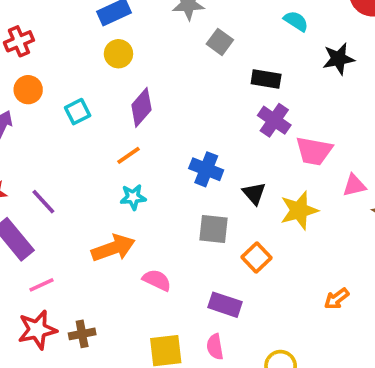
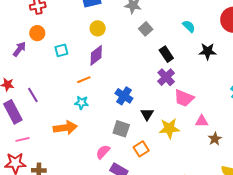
yellow circle: (118, 54) -> (98, 28), moved
black rectangle: (266, 79) -> (166, 54), turned 35
pink semicircle: (157, 280) -> (103, 152), moved, turned -84

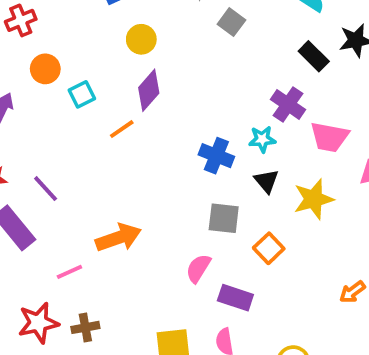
orange circle: (37, 33) -> (45, 69), moved
black rectangle: (166, 54) -> (314, 56), moved
orange line: (84, 80) -> (122, 129), moved
cyan star: (82, 103) -> (262, 139), moved
pink line: (22, 139) -> (69, 272), moved

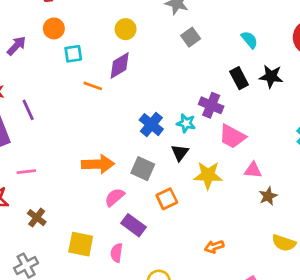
purple cross: (288, 104) -> (211, 105), turned -30
orange line: (122, 129) -> (93, 86), turned 36
orange arrow: (118, 238) -> (98, 164), moved
brown cross: (85, 327) -> (37, 218), moved, turned 30

